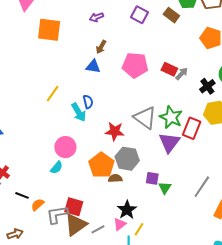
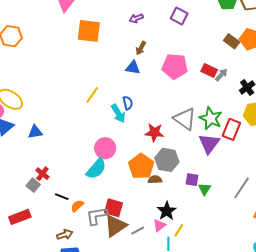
brown rectangle: (171, 15) -> (232, 41), moved
cyan semicircle: (57, 168) -> (96, 169), size x1.6
brown arrow: (15, 234) -> (65, 235), moved

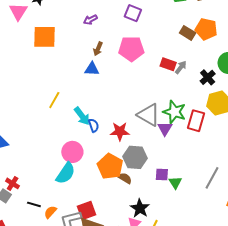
pink pentagon: (175, 66) -> (131, 49), moved
blue semicircle: (128, 103) -> (94, 125), moved
purple triangle: (209, 144) -> (165, 129), moved, size x0.7
brown semicircle: (155, 180) -> (125, 178), turned 40
red square: (113, 208) -> (87, 210), turned -30

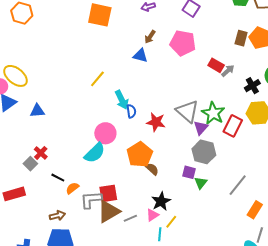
brown rectangle: (188, 33) -> (241, 38), turned 63
gray hexagon: (135, 157) -> (204, 152), moved

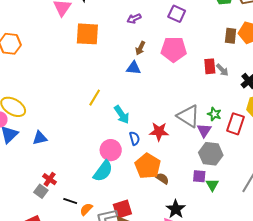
red rectangle: (216, 65) -> (210, 66), turned 63
gray arrow: (228, 71) -> (222, 70), turned 96
blue semicircle: (131, 111) -> (134, 138), moved
green star: (213, 113) -> (214, 114), size x0.6

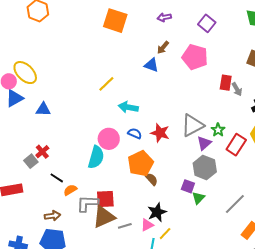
cyan arrow: (122, 115) -> (128, 107), turned 120
gray triangle: (188, 116) -> (192, 125), turned 45
blue semicircle: (134, 138) -> (135, 133), turned -64
cyan semicircle: (103, 171) -> (96, 157), turned -35

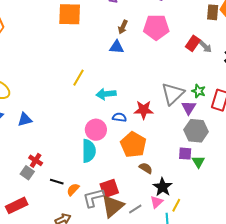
red rectangle: (226, 83) -> (193, 43), turned 42
brown semicircle: (152, 179) -> (146, 168), moved

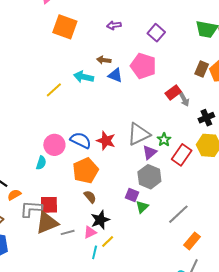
brown arrow: (123, 27) -> (104, 60), moved, turned 56
blue triangle: (117, 47) -> (115, 75), moved
cyan arrow: (106, 94) -> (84, 77), moved
blue semicircle: (119, 117) -> (81, 140), size x1.5
cyan semicircle: (89, 151) -> (41, 163), size x0.6

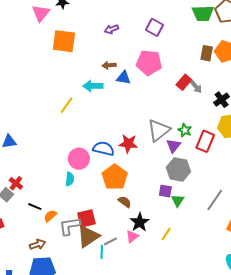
yellow line: (108, 241) -> (166, 234), moved
cyan line: (95, 252) -> (102, 252), moved

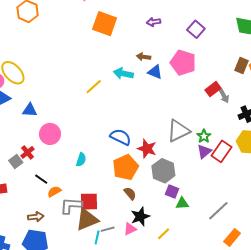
red star: (128, 144) -> (147, 149), moved
purple triangle: (173, 146) -> (204, 151), moved
pink circle: (79, 159) -> (50, 134), moved
gray hexagon: (178, 169) -> (163, 171), moved
green triangle: (178, 201) -> (182, 203), turned 40

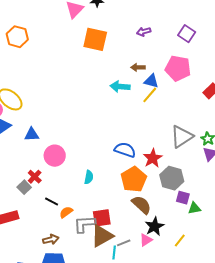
yellow line: (94, 87) -> (150, 95), moved
red star: (147, 149) -> (153, 158), turned 30
brown semicircle: (130, 193) -> (141, 205), size x1.5

